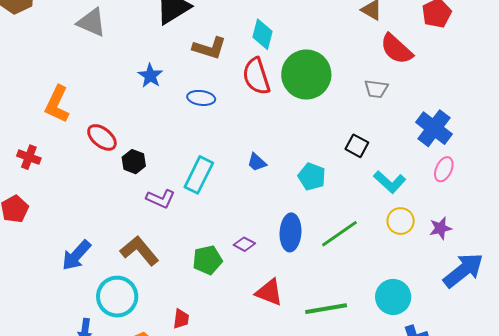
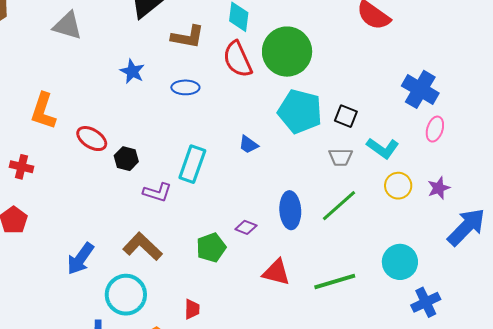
gray trapezoid: (376, 89) -> (340, 157), moved
cyan pentagon: (312, 177) -> (300, 111), moved, size x1.6

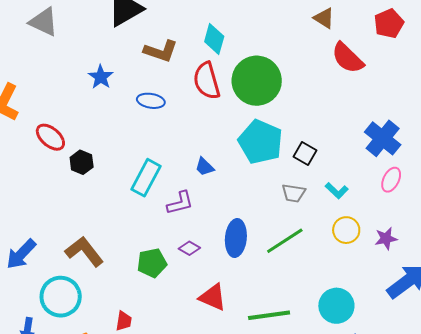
cyan L-shape: (383, 148) -> (337, 191), size x0.7
purple L-shape: (157, 192) -> (180, 203), moved, turned -40

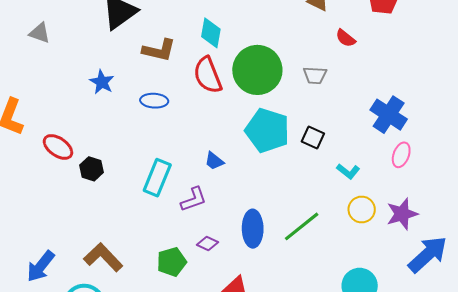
gray triangle: (44, 22) -> (40, 33), size x0.7
red semicircle: (348, 58) -> (346, 38), size x0.6
gray trapezoid: (294, 193) -> (315, 75), moved
purple star: (386, 238) -> (402, 214), size x1.4

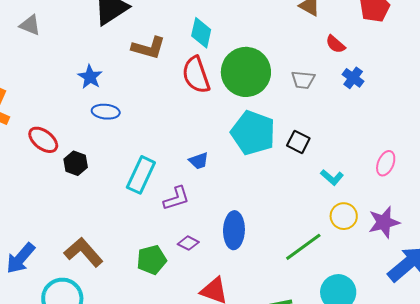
blue ellipse: (154, 101) -> (106, 112), moved
blue cross: (389, 115) -> (353, 78), moved, size x0.6
blue trapezoid: (214, 161) -> (199, 161), turned -60
green line: (302, 226) -> (303, 247), moved

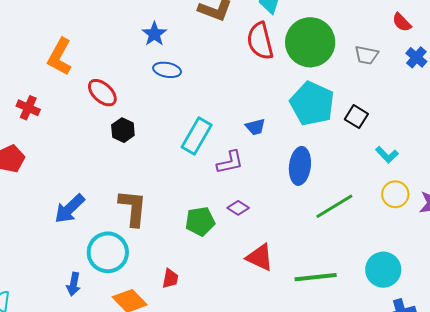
black hexagon: (76, 163) -> (123, 130), moved
blue ellipse: (234, 230) -> (300, 166), moved
green line: (303, 247) -> (334, 206), moved
brown L-shape: (83, 252) -> (133, 208), turned 42

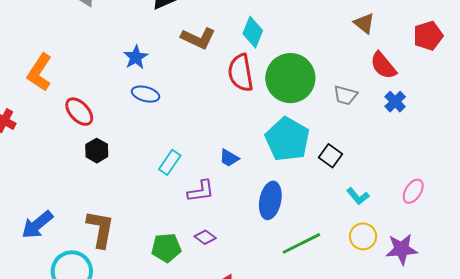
red semicircle: (402, 22) -> (383, 65), size x1.4
blue trapezoid: (255, 127) -> (229, 158), turned 40
cyan rectangle: (197, 136) -> (170, 162), size x0.7

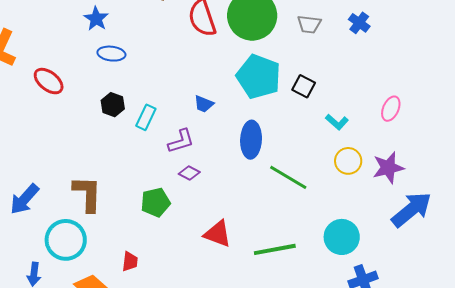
black hexagon: (97, 151) -> (113, 105), moved
purple diamond: (205, 237) -> (189, 173), moved
green line: (301, 243) -> (288, 177), turned 66

